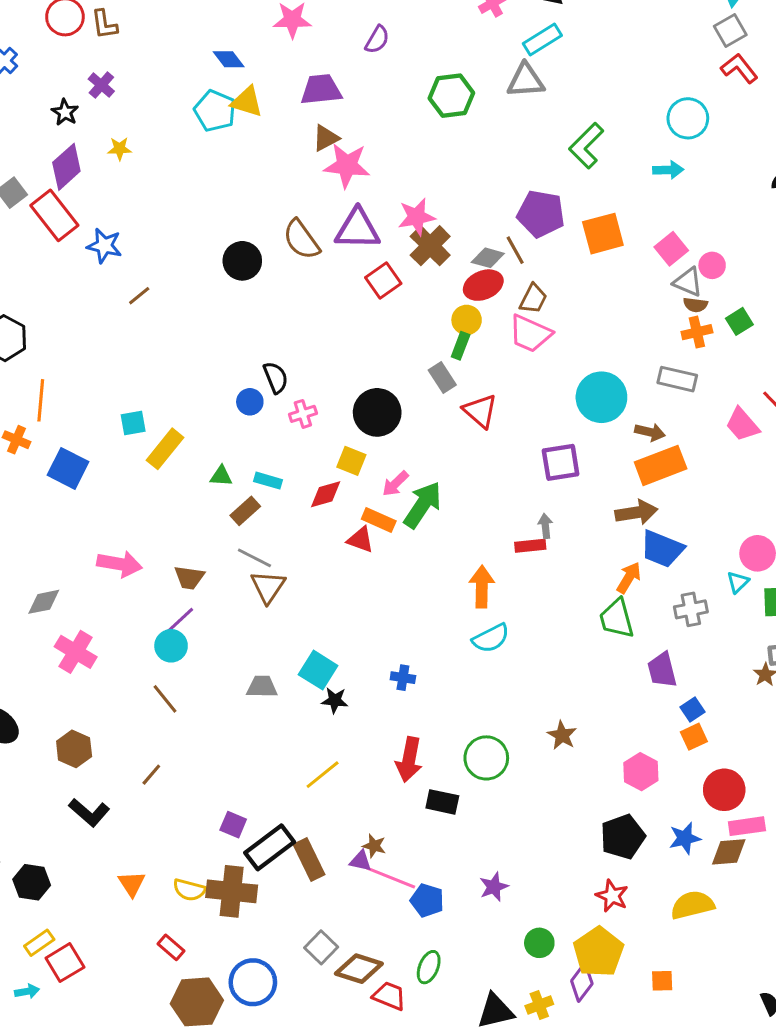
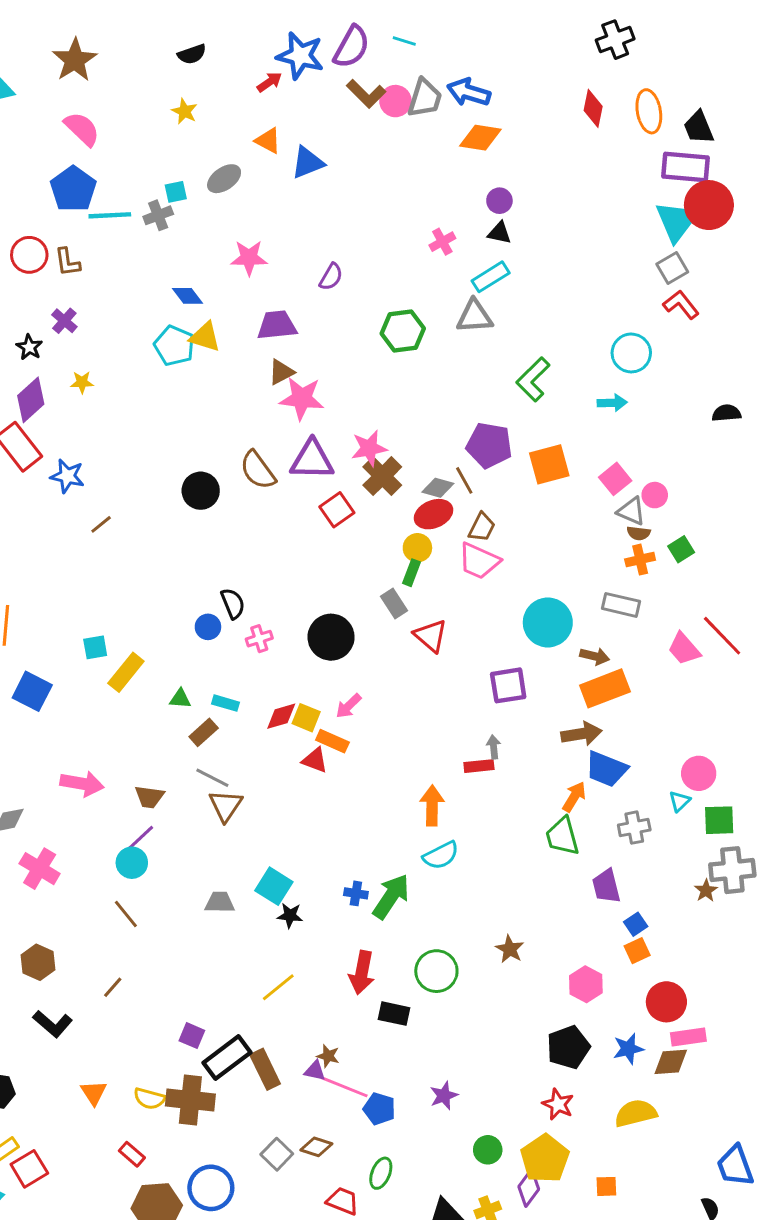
yellow square: (351, 461) -> (306, 718), moved
green arrow: (423, 505) -> (391, 896), moved
brown diamond: (359, 969) -> (316, 1147), moved, size x0.7

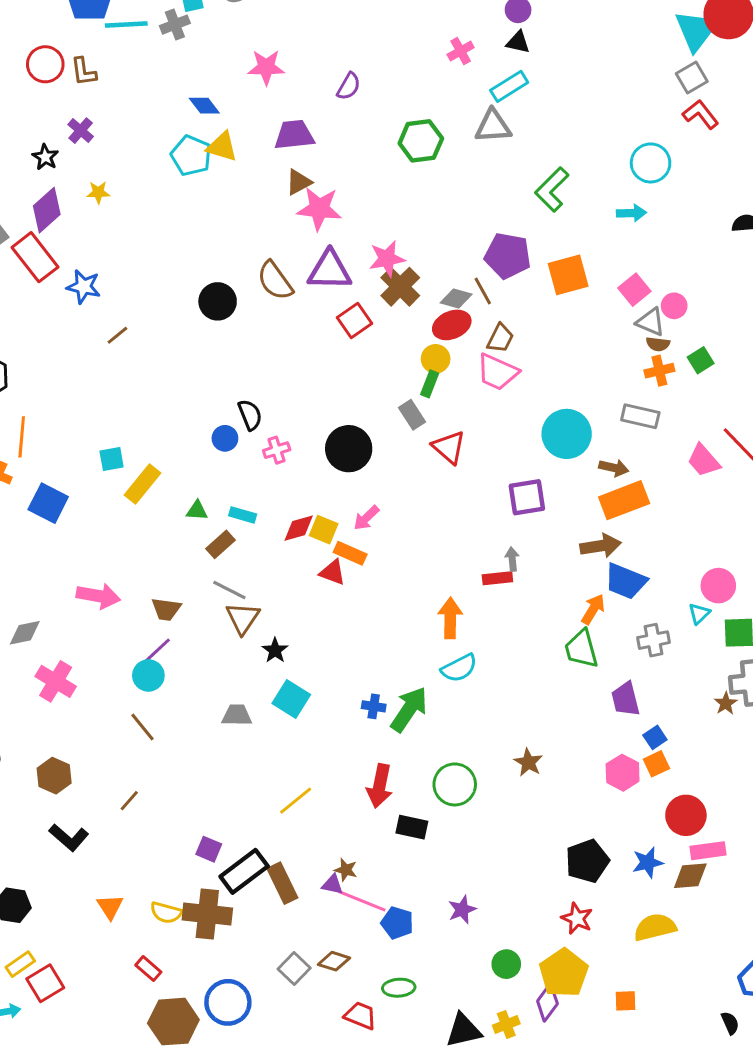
black star: (290, 915) -> (275, 650), moved, turned 30
pink hexagon: (586, 984) -> (623, 773), moved
green ellipse: (381, 1173) -> (399, 988), turned 64

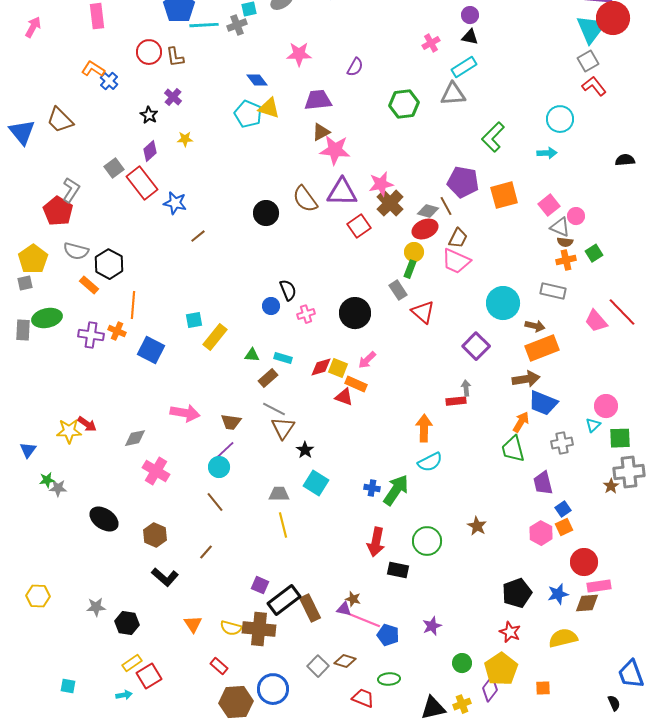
purple diamond: (47, 210) -> (150, 151), size x0.7
purple square: (527, 497) -> (476, 346), turned -36
yellow line: (296, 801) -> (283, 525), moved, turned -65

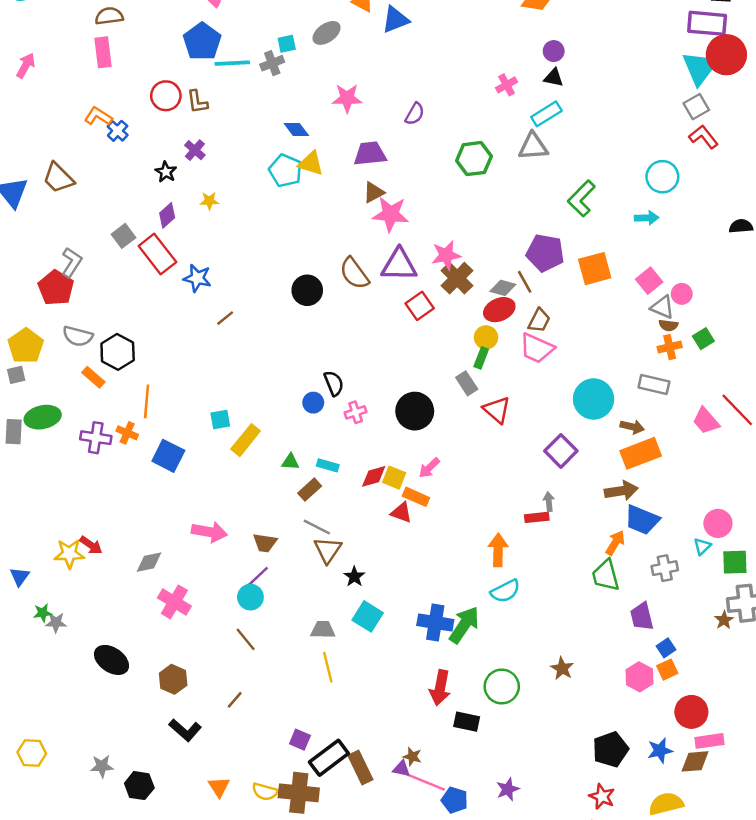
blue cross: (372, 488) -> (435, 622), size x1.8

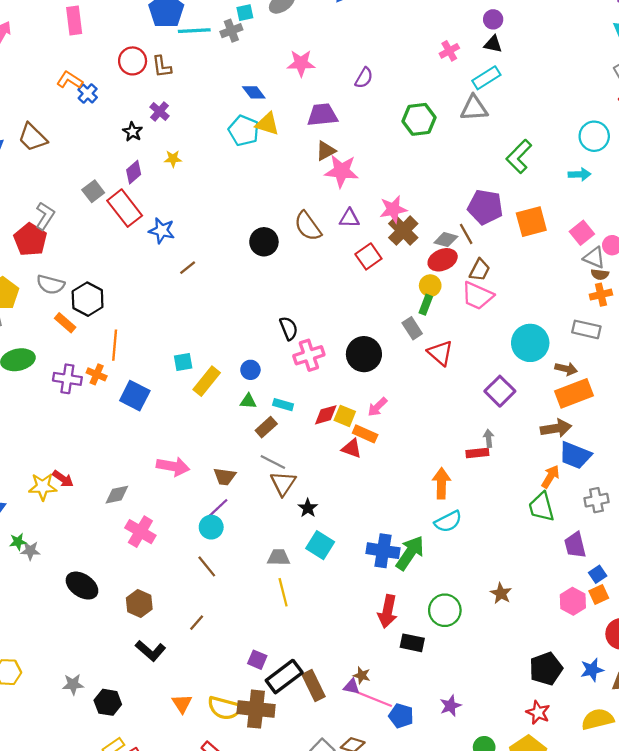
purple triangle: (399, 265) -> (349, 218), size x0.6
blue circle: (313, 403) -> (250, 370), moved
pink cross: (356, 412) -> (309, 355), size x1.5
yellow semicircle: (265, 792) -> (225, 708), size x1.4

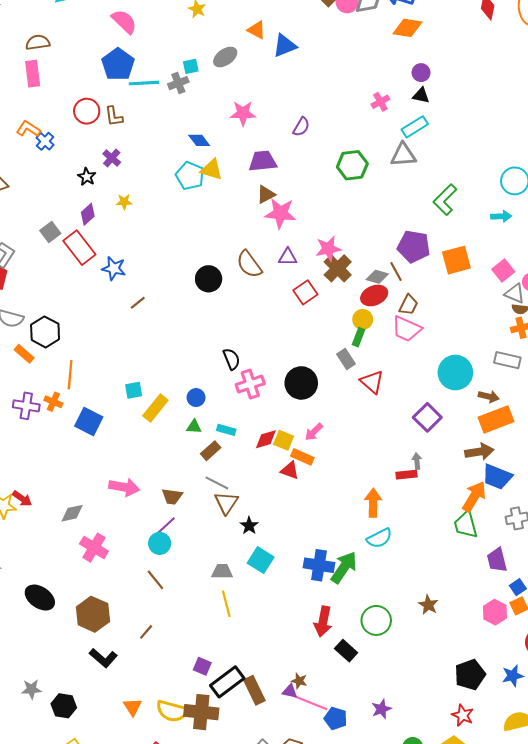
orange arrow: (550, 477) -> (474, 497), size x1.4
brown hexagon: (139, 604) -> (93, 614), size x1.4
black rectangle: (412, 643) -> (346, 651), turned 30

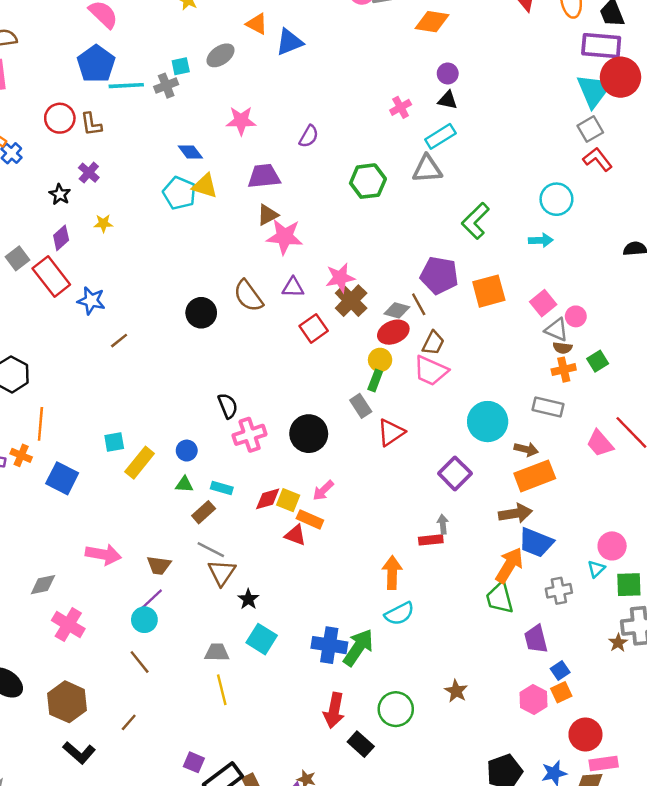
red triangle: (372, 382) -> (391, 432), turned 45

